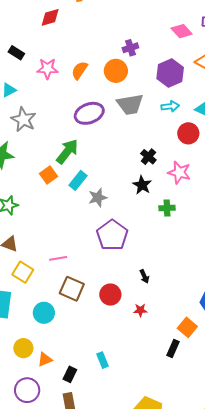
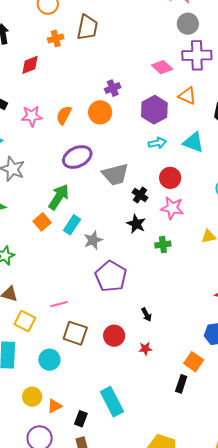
gray trapezoid: (130, 104) -> (115, 174), moved
red circle: (188, 133) -> (170, 178), moved
cyan rectangle: (102, 360) -> (112, 402), size x1.8

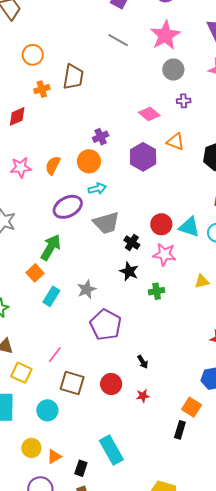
purple cross: (197, 55) -> (184, 101), size x0.5
cyan triangle: (193, 142) -> (189, 227), moved
cyan arrow: (157, 143) -> (97, 189), moved
cyan rectangle: (72, 225) -> (51, 296), moved
pink line: (59, 304) -> (55, 355), turned -36

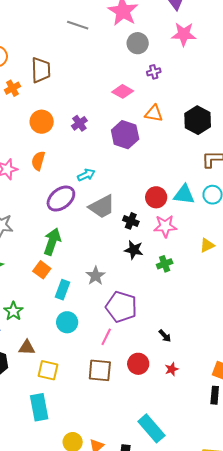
orange circle: (89, 161) -> (42, 122), moved
pink line: (55, 355) -> (106, 337), moved
cyan circle: (47, 410) -> (67, 322), moved

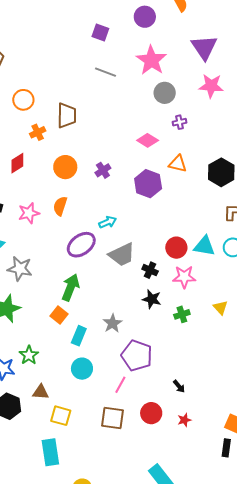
yellow triangle: (207, 245) -> (220, 307), moved, turned -49

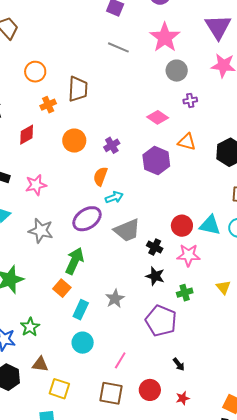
orange semicircle: (60, 206) -> (100, 176), moved
gray star: (20, 269) -> (41, 231), moved
purple pentagon: (137, 355) -> (161, 321), moved

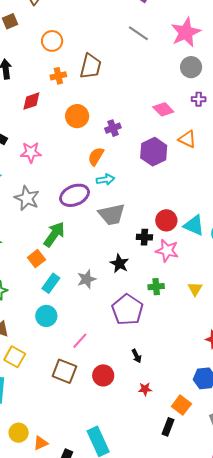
black cross: (155, 247) -> (144, 237), moved, turned -35
black star: (155, 276) -> (119, 264), moved
red star: (183, 398) -> (145, 389), moved

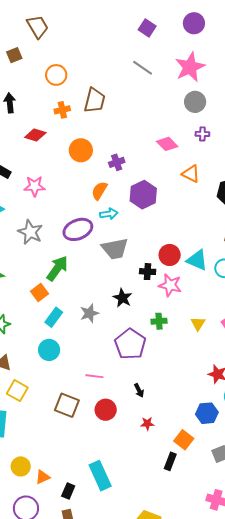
red diamond: (31, 101) -> (35, 135), turned 35
purple hexagon: (154, 152) -> (143, 195), moved
pink line: (80, 341) -> (94, 376), moved, turned 54

